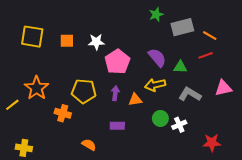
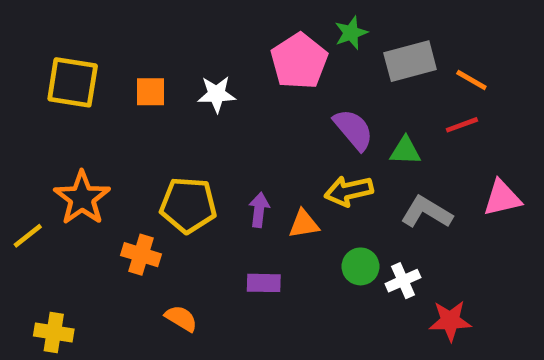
pink pentagon: (117, 62) -> (299, 61), moved
red star: (212, 143) -> (450, 321), moved
orange semicircle: (89, 145) -> (181, 318), moved

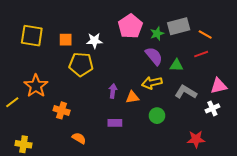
green star: (351, 33) -> (157, 33), moved
yellow pentagon: (188, 205) -> (81, 64), moved
white cross: (403, 281) -> (212, 108), moved

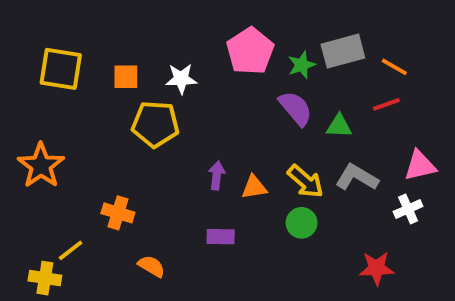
yellow arrow: (152, 83) -> (305, 181), moved, turned -126
orange star: (36, 86) -> (41, 166), moved
yellow line: (12, 102) -> (71, 250), moved

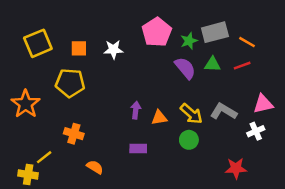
yellow square: (61, 69) -> (38, 43), turned -32
yellow pentagon: (155, 124) -> (70, 83), moved
green triangle: (339, 126) -> (212, 64), moved

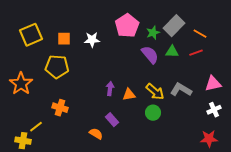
gray rectangle: (215, 32) -> (174, 26), turned -30
white cross: (256, 131) -> (214, 110), moved
purple rectangle: (138, 148) -> (112, 120), turned 48
orange semicircle: (95, 167) -> (96, 134), moved
red star: (236, 168) -> (209, 139), moved

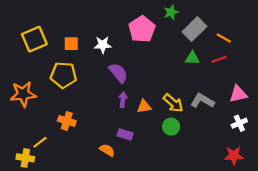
green star: (153, 33) -> (171, 12), moved
purple semicircle: (150, 55) -> (118, 73), moved
orange star: (21, 84) -> (23, 94), turned 30
purple rectangle: (112, 120) -> (125, 134), turned -32

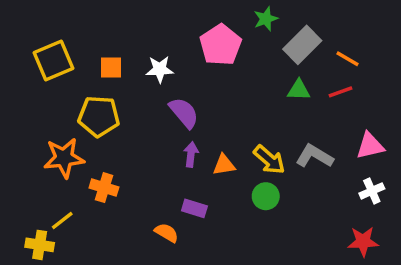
orange star: (23, 94) -> (64, 158), moved

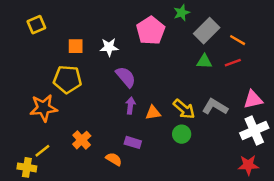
yellow square: (54, 61) -> (36, 25), moved, size x0.7
orange cross: (104, 188) -> (82, 140), moved, turned 30
white cross: (372, 191) -> (254, 131), size x1.6

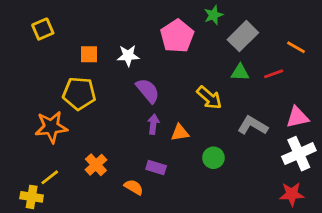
orange line: (238, 40) -> (296, 47), moved
yellow arrow: (184, 109) -> (209, 98), moved

